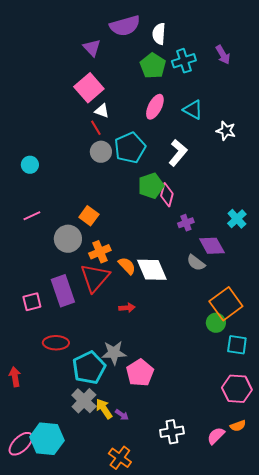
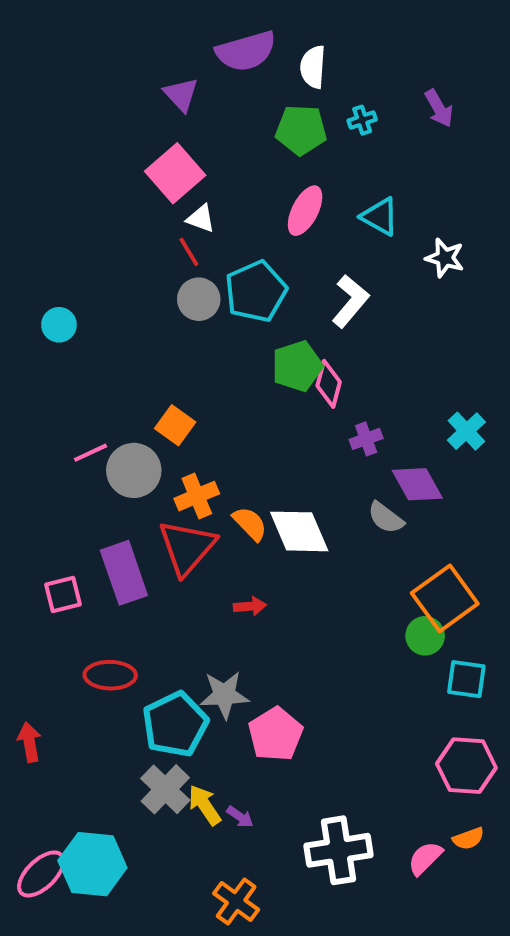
cyan cross: (184, 61) -> (362, 120), size x0.6
green pentagon: (153, 66) -> (301, 130), turned -30
pink line: (32, 216) -> (90, 453), moved
white cross: (172, 432) -> (338, 850), size x1.4

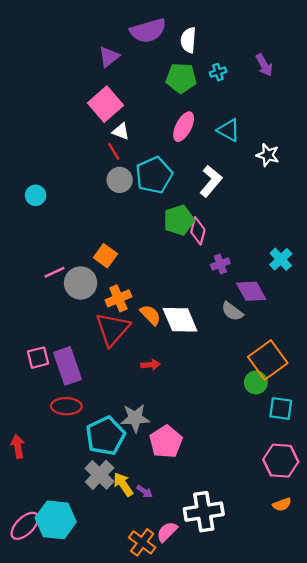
purple triangle: (181, 94) -> (109, 57), turned 35
purple rectangle: (124, 573) -> (68, 366), moved
pink semicircle: (425, 858) -> (167, 532), moved

